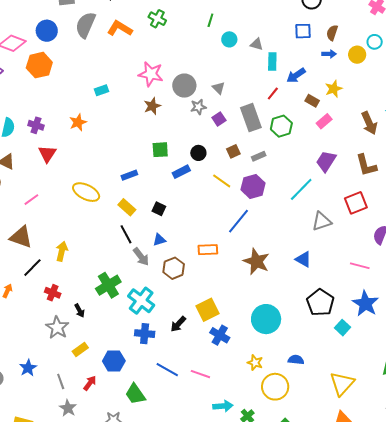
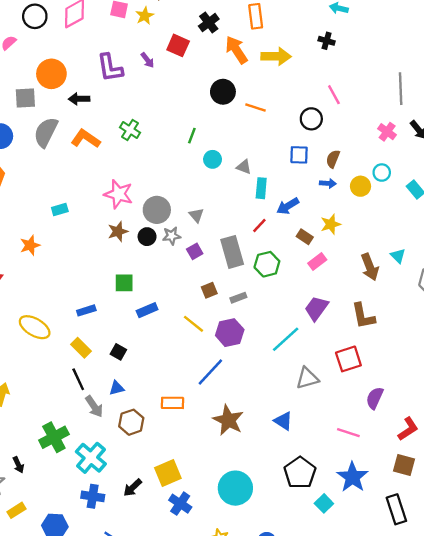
black circle: (198, 153) -> (147, 237), moved

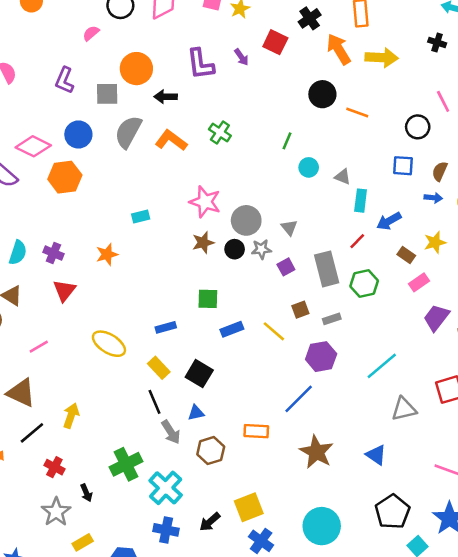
purple trapezoid: (317, 308) -> (436, 318), moved
yellow line: (194, 324) -> (274, 331), moved
black square: (118, 352) -> (199, 374), size x1.5

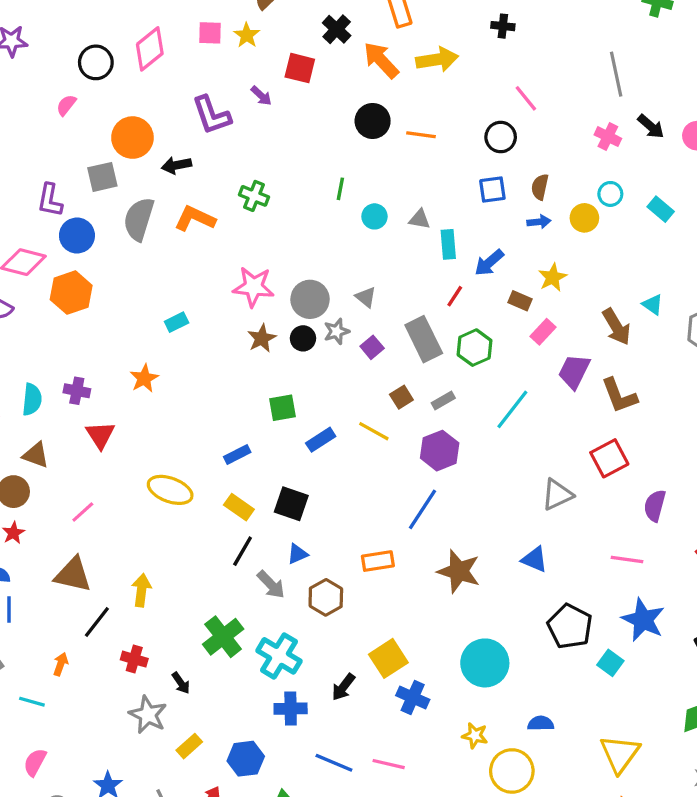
purple L-shape: (64, 80) -> (50, 200), moved
cyan line: (382, 366) -> (512, 409), moved
black line: (154, 402) -> (243, 551), turned 65

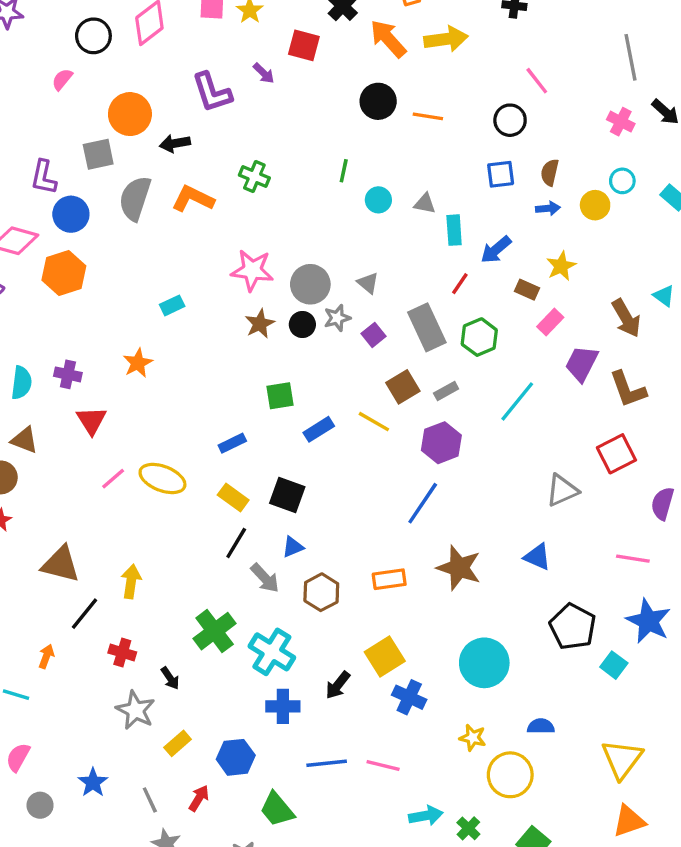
brown square: (401, 397) -> (403, 387), size x1.4
pink line: (83, 512) -> (113, 479), moved
orange rectangle: (378, 561) -> (389, 579), moved
blue line: (334, 763) -> (327, 763), turned -30

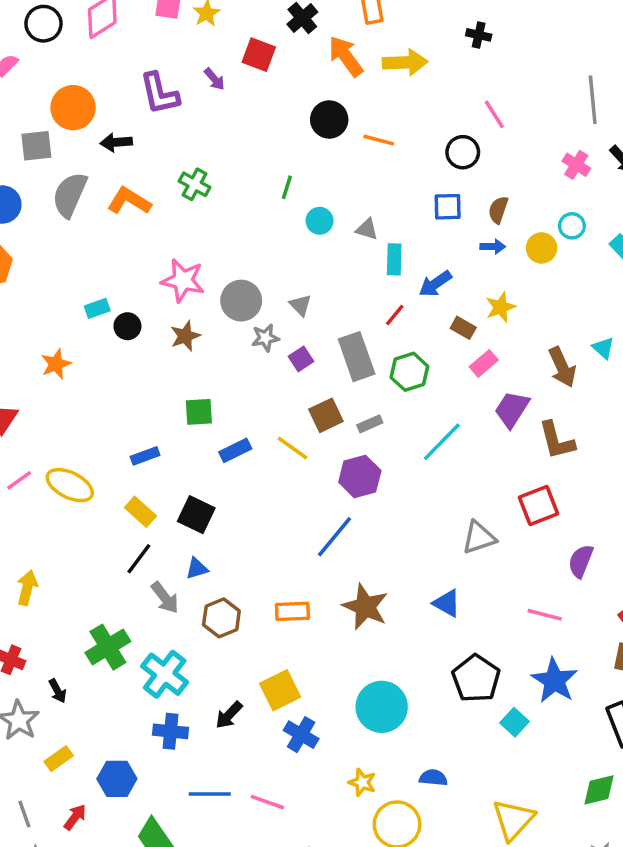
black circle: (302, 324) -> (127, 326), moved

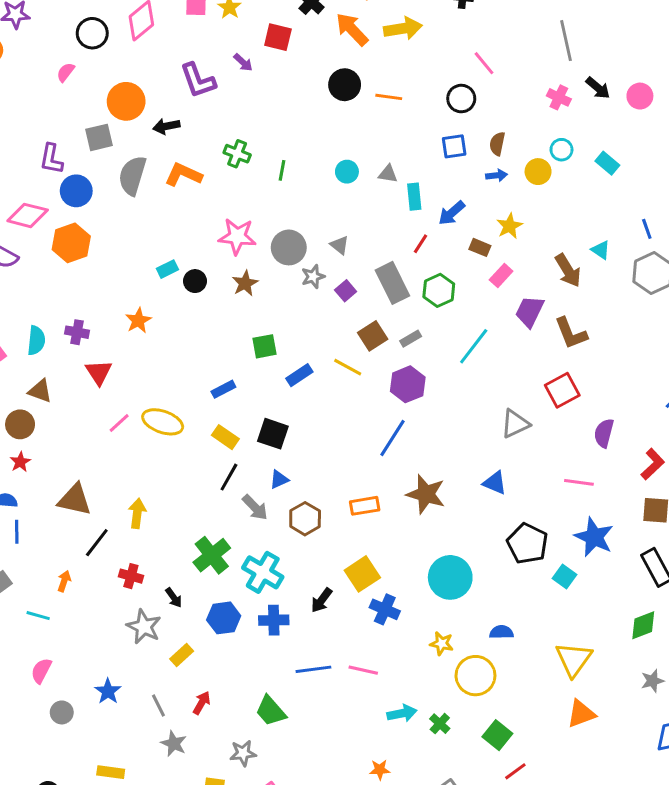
green line: (287, 187) -> (282, 170), moved
blue hexagon: (117, 779) -> (224, 618), moved

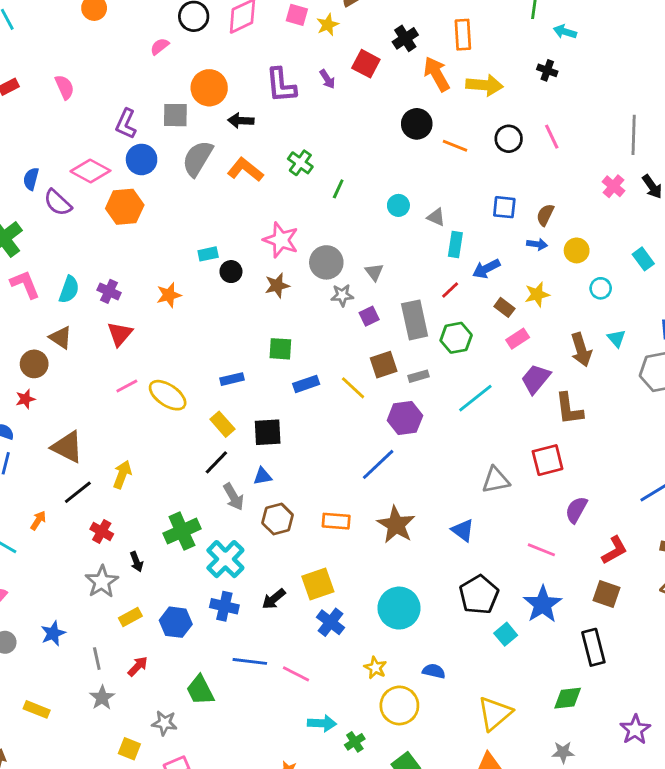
black circle: (461, 99) -> (509, 139), moved
cyan circle: (561, 150) -> (601, 288), moved
black square: (273, 434) -> (268, 432), turned -36
blue hexagon: (224, 618) -> (176, 622), moved

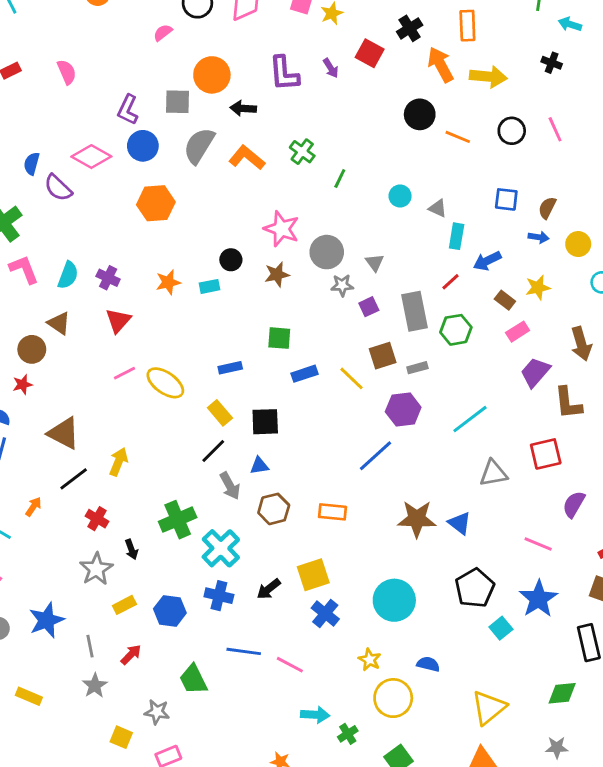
orange hexagon: (125, 207) -> (156, 203), moved
cyan rectangle: (208, 254) -> (210, 286), moved
cyan line: (475, 398) -> (470, 419), moved
brown star: (396, 525) -> (417, 519), moved, turned -30
blue star: (53, 633) -> (47, 620), size x1.4

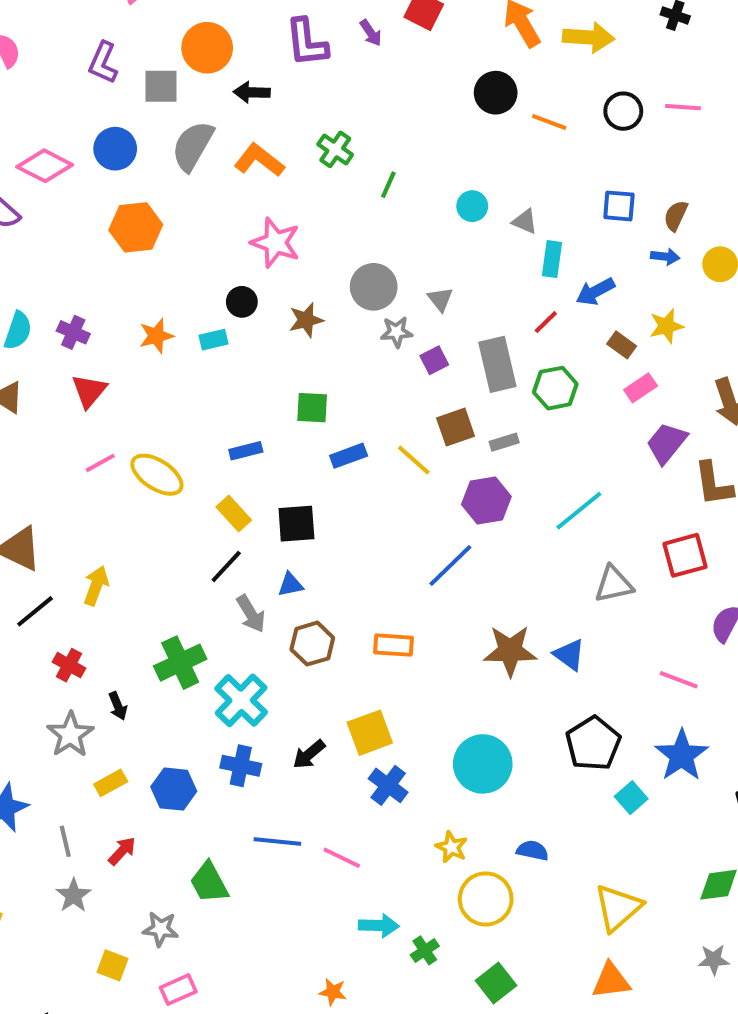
purple L-shape: (128, 110) -> (103, 63), moved
pink line: (555, 129) -> (683, 107), turned -60
pink star: (282, 229) -> (275, 243), moved

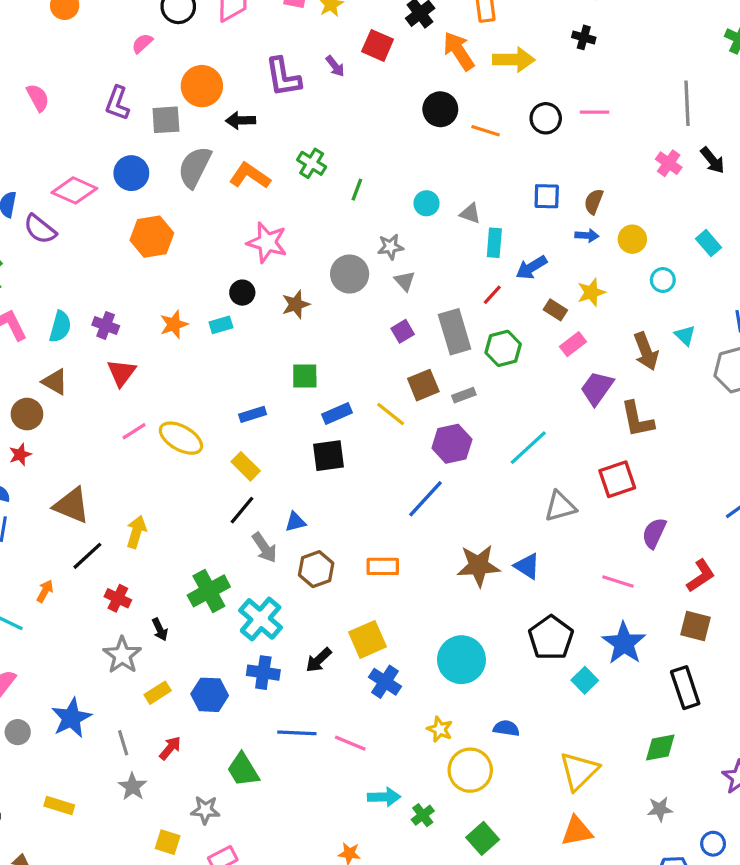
gray star: (396, 332) -> (390, 247), moved
black square: (296, 524) -> (329, 456), moved

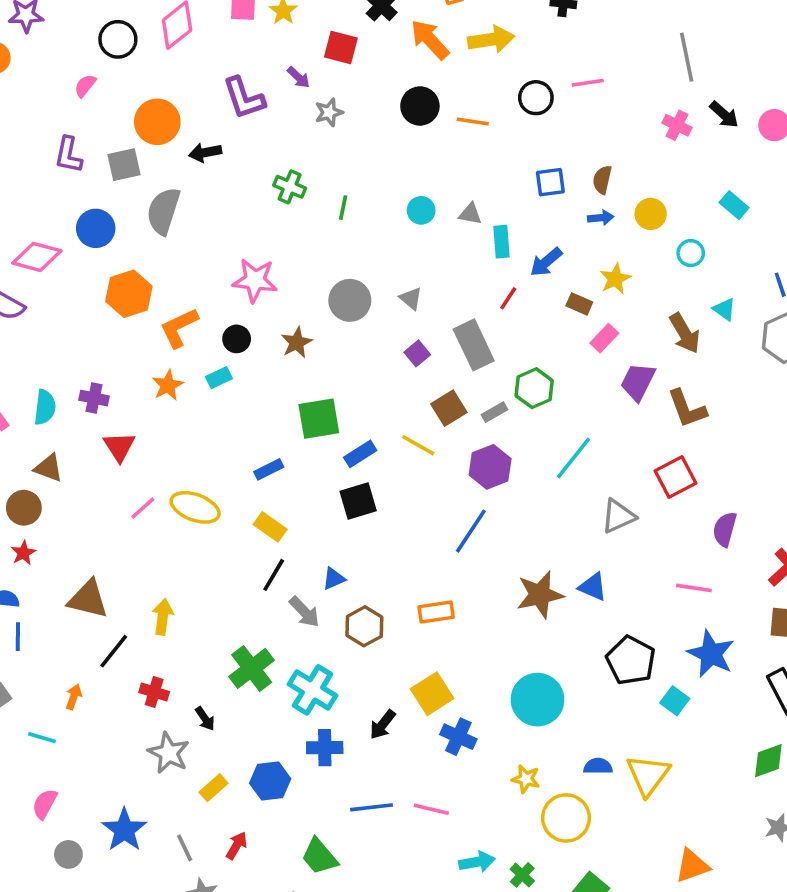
orange L-shape: (250, 176) -> (179, 328), moved, turned -51
gray star: (390, 247) -> (329, 112), moved
green hexagon: (503, 348) -> (534, 388), moved
green square: (305, 376) -> (319, 419), size x1.4
yellow triangle: (579, 771) -> (648, 775), moved

